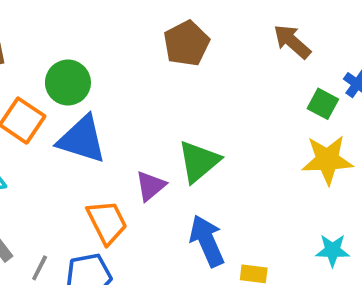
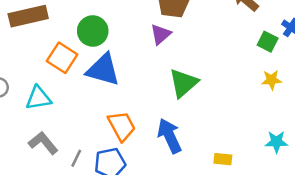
yellow star: (327, 160) -> (272, 80), size x0.6
purple triangle: (151, 186) -> (161, 34), moved
blue arrow: (207, 241) -> (169, 136), moved

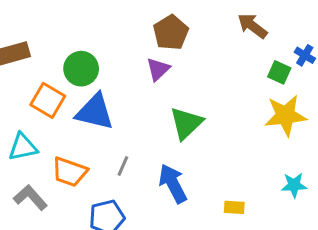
yellow star: (272, 80) -> (285, 115), size x1.8
orange trapezoid: (122, 126) -> (70, 172), moved, turned 140
gray line: (76, 158) -> (123, 166), moved

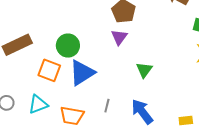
blue triangle: (95, 112) -> (82, 73), turned -36
green triangle: (186, 123) -> (144, 70), size x0.7

